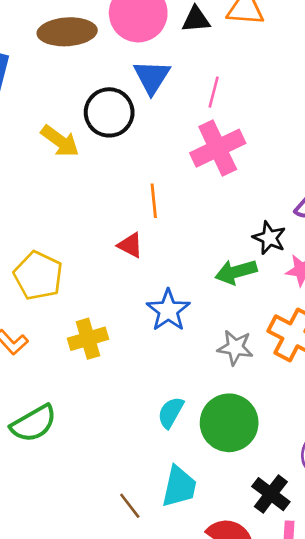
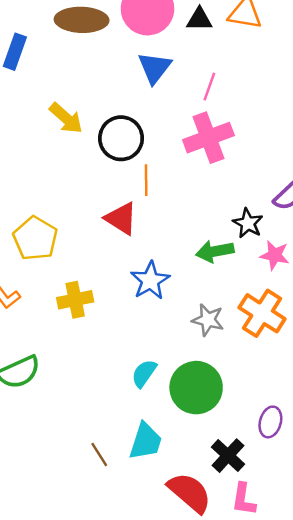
black circle: (109, 112) -> (121, 138), moved
red triangle: (130, 245) -> (121, 218), size x1.4

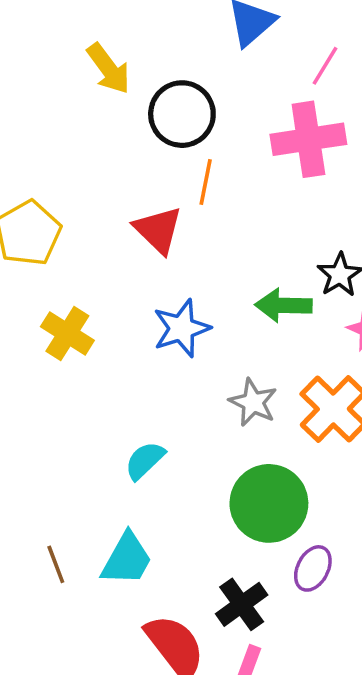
yellow cross: (75, 300) -> (67, 334), turned 32
green circle: (196, 388) -> (269, 503), moved

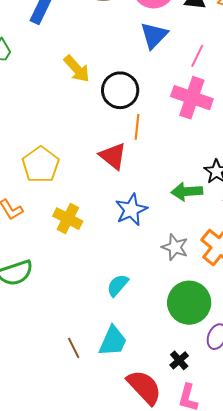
pink cross: (308, 139) -> (192, 98), turned 33
black cross: (242, 604) -> (179, 360), size x0.7

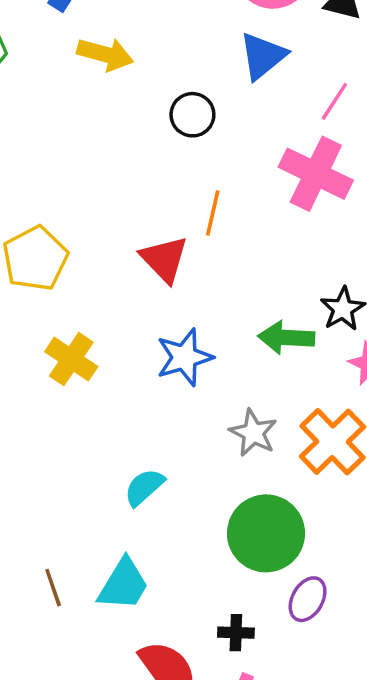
yellow arrow: (77, 69) -> (105, 54), moved, turned -40
black circle: (120, 90) -> (192, 115), moved, size x0.7
black cross: (179, 360) -> (236, 633), turned 36

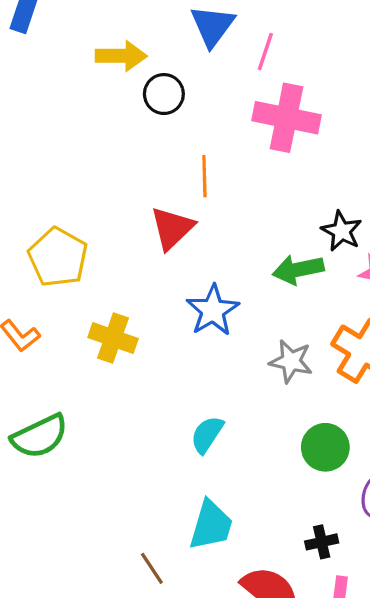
yellow arrow: (105, 54) -> (121, 56), moved
pink line: (334, 101) -> (265, 52), moved
red triangle: (164, 259) -> (172, 228), turned 45
green circle: (266, 533) -> (325, 447), size x0.7
brown line: (53, 588) -> (152, 568), moved

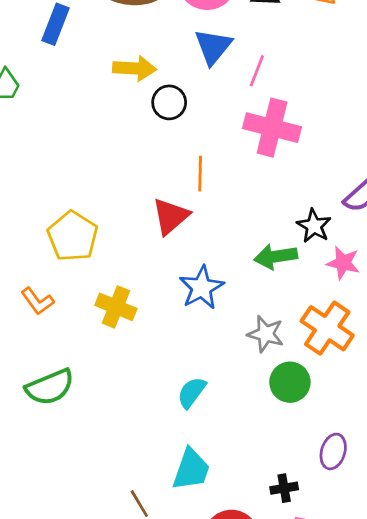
green circle: (325, 447) -> (290, 382), moved

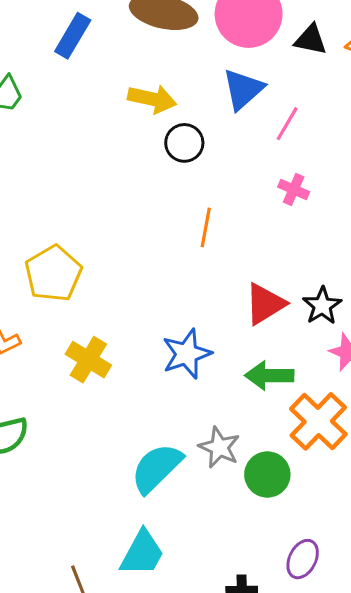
pink cross: (272, 128) -> (294, 189), size x0.5
red triangle: (171, 216) -> (265, 304), moved
green arrow: (276, 257) -> (269, 376), moved
gray star: (266, 334) -> (219, 447), moved
cyan semicircle: (192, 392) -> (157, 468), size x1.5

